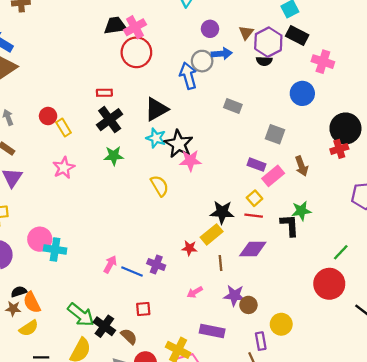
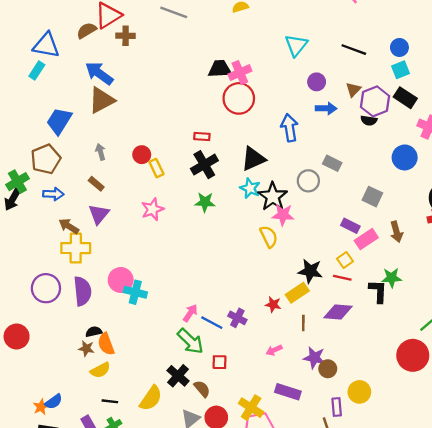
gray circle: (202, 61) -> (308, 181), moved
yellow semicircle: (160, 186) -> (269, 237), moved
green arrow: (81, 315) -> (190, 341), moved

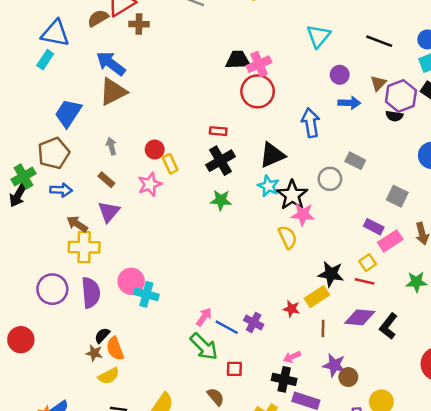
pink star: (152, 209) -> (150, 184), moved
black L-shape: (378, 291) -> (388, 326), moved, turned -145
black semicircle: (94, 332) -> (102, 335), turned -35
black cross: (178, 376) -> (284, 379), moved, turned -30

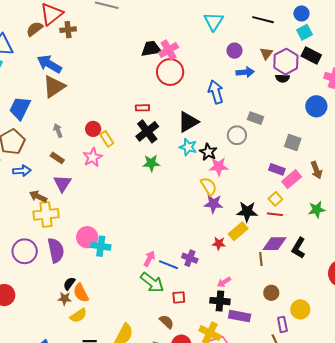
black star: (292, 195) -> (208, 152), size x0.7
brown line: (323, 329) -> (261, 259), moved
purple star: (334, 365) -> (213, 204), moved

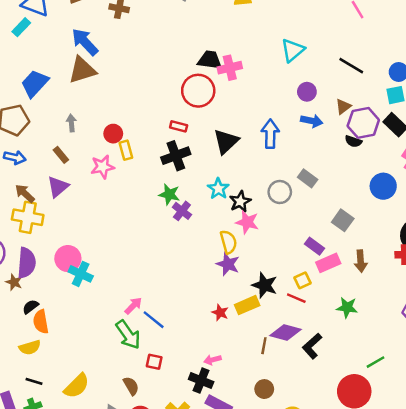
red circle: (170, 72) -> (198, 91), moved
black triangle: (188, 122) -> (226, 141), moved, turned -30
purple cross: (190, 258) -> (182, 211), moved
brown star: (65, 299) -> (14, 282), moved

